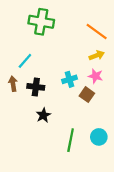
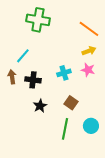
brown square: (87, 95) -> (71, 103), moved

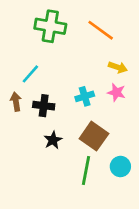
orange line: (89, 29) -> (101, 30), moved
yellow arrow: (89, 51) -> (118, 67), turned 40
brown square: (71, 103) -> (94, 136), size x1.5

